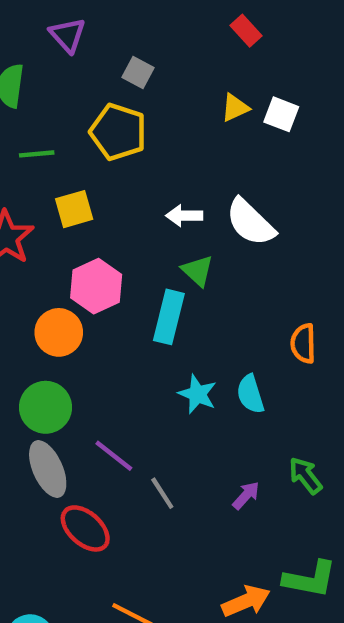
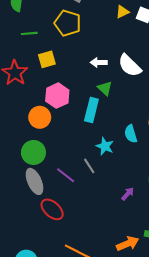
cyan semicircle: (250, 394) -> (131, 134), moved
gray line: (162, 493) -> (89, 166), moved

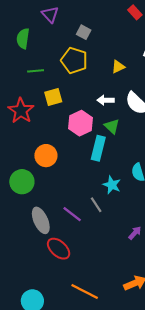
yellow triangle: (122, 12) -> (118, 67), moved
pink hexagon: (57, 96) -> (80, 123), moved
green circle: (33, 152) -> (22, 182), moved

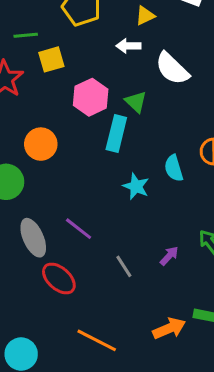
green line: (36, 71) -> (26, 35), moved
white arrow: (106, 100) -> (128, 46), moved
gray line: (96, 205) -> (124, 266), moved

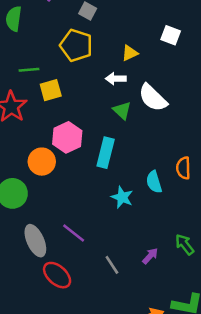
pink hexagon: (91, 97) -> (67, 137), moved
green triangle: (136, 102) -> (122, 111), moved

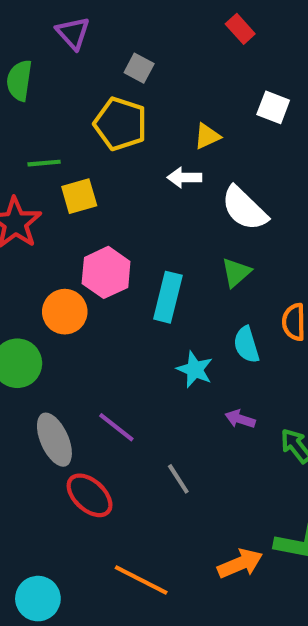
green triangle: (122, 111) -> (236, 272), moved, turned 36
purple arrow: (150, 256) -> (240, 419), moved, turned -114

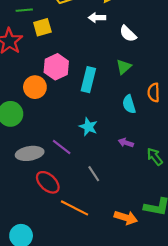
white semicircle: (244, 208) -> (128, 34), size x0.7
cyan star: (195, 369) -> (88, 127), moved
gray ellipse: (54, 440) -> (30, 153), turned -75
orange arrow: (240, 563) -> (126, 218), turned 40
orange line: (141, 580) -> (74, 208), moved

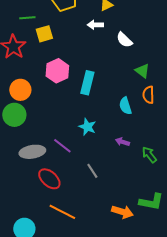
green triangle: (124, 67) -> (142, 71), moved, turned -42
orange circle: (35, 87) -> (20, 90), moved
orange line: (74, 208) -> (62, 212), moved

